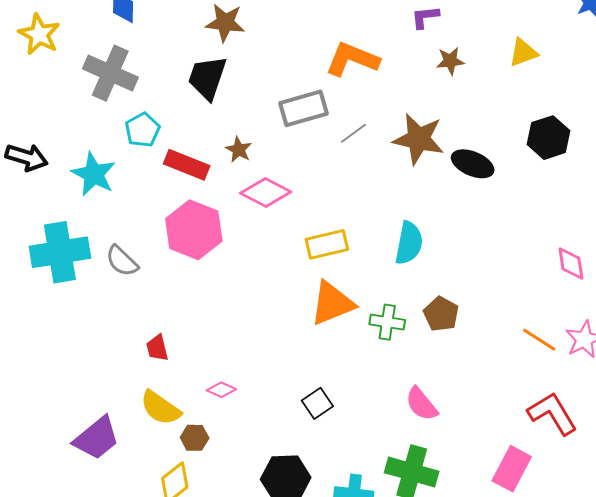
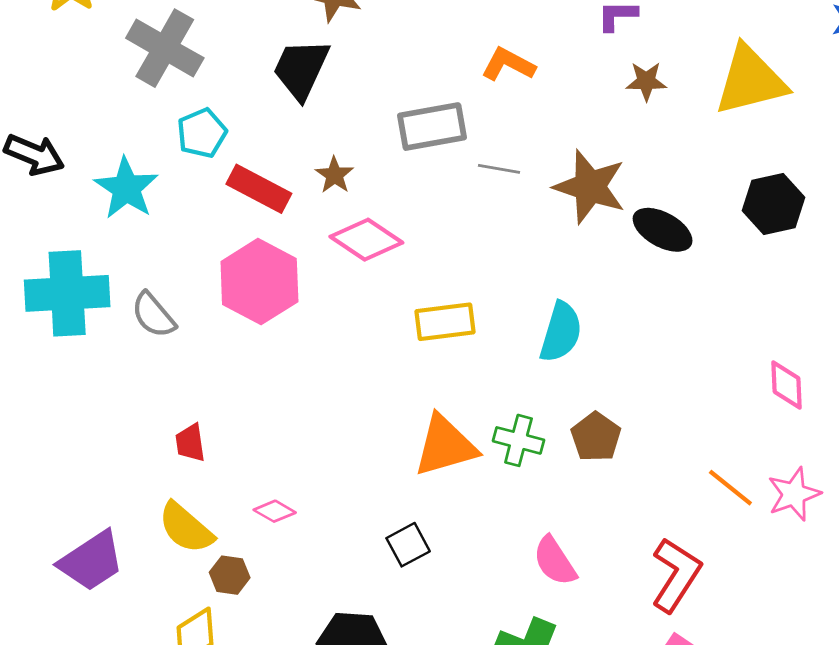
yellow triangle: (523, 53) -> (750, 80), size x1.8
orange L-shape: (352, 59) -> (508, 64), size x0.7
gray line: (354, 133) -> (499, 169), turned 40
orange triangle: (332, 303) -> (445, 446), moved
red L-shape: (552, 414) -> (676, 575), moved, turned 58

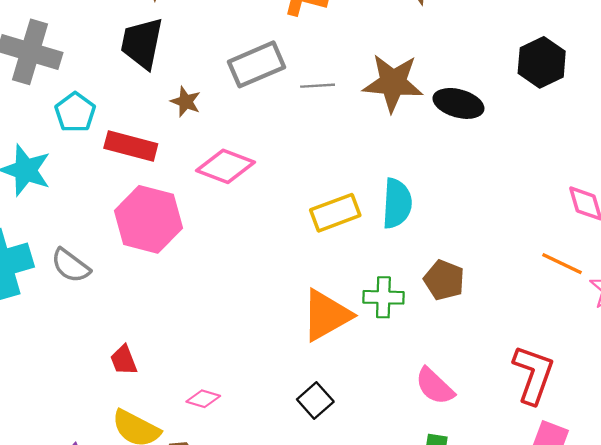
brown star: (334, 175) -> (186, 102), moved
yellow rectangle: (445, 322) -> (335, 213), moved
orange line: (730, 488) -> (562, 264), moved

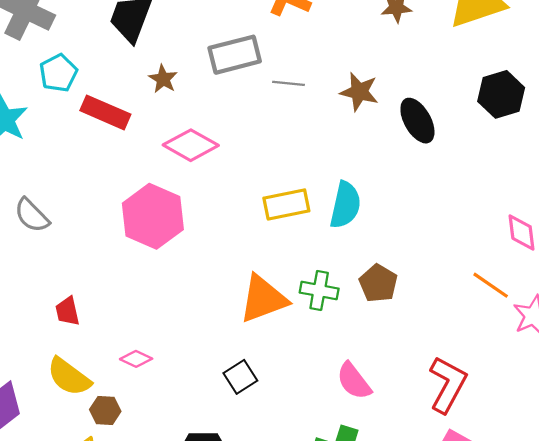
brown star: (393, 83) -> (359, 92), size x0.7
black ellipse: (458, 103) -> (417, 121), turned 36
pink hexagon: (148, 219) -> (153, 216), moved

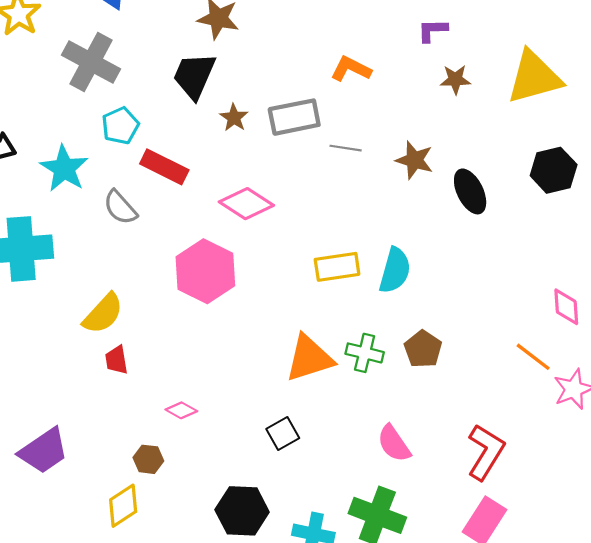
brown star: (163, 79) -> (234, 118), moved
gray semicircle: (32, 215) -> (120, 207), moved
yellow semicircle: (69, 377) -> (103, 314), moved, turned -87

